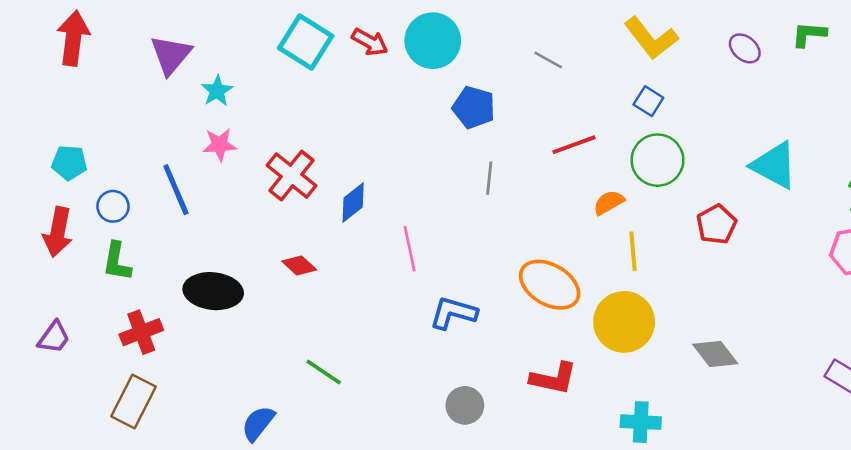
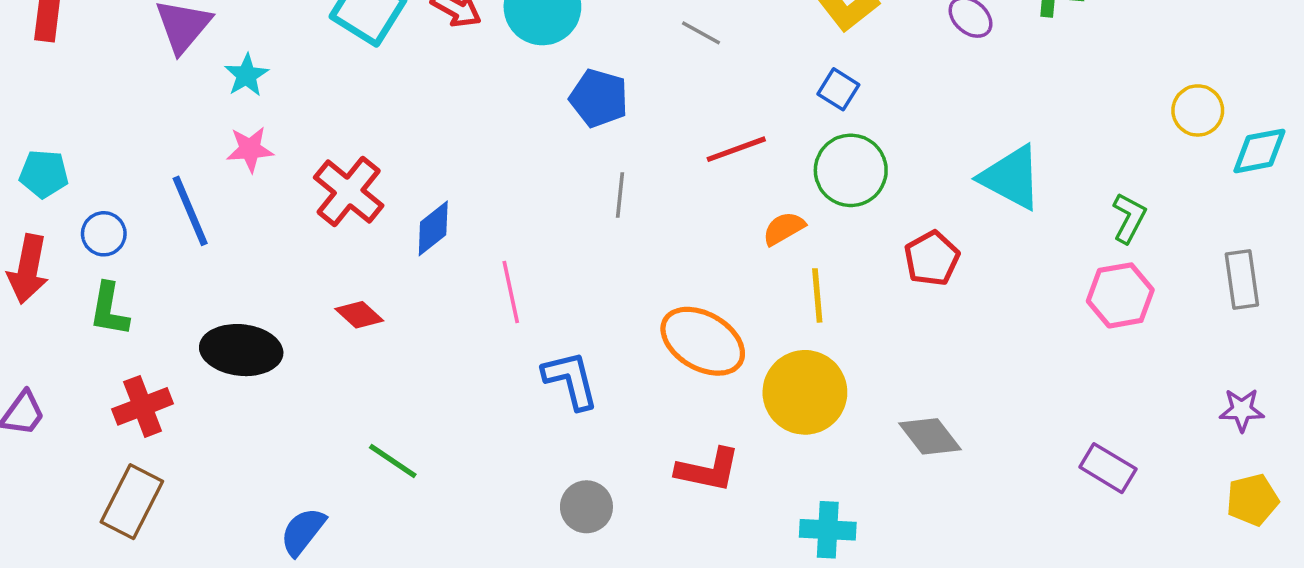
blue L-shape: (453, 313) -> (571, 380), turned 60

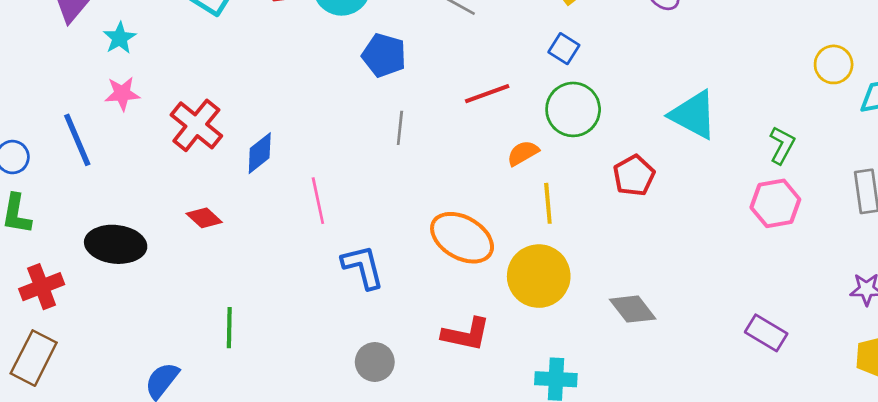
green line: (393, 461) -> (229, 328), turned 57

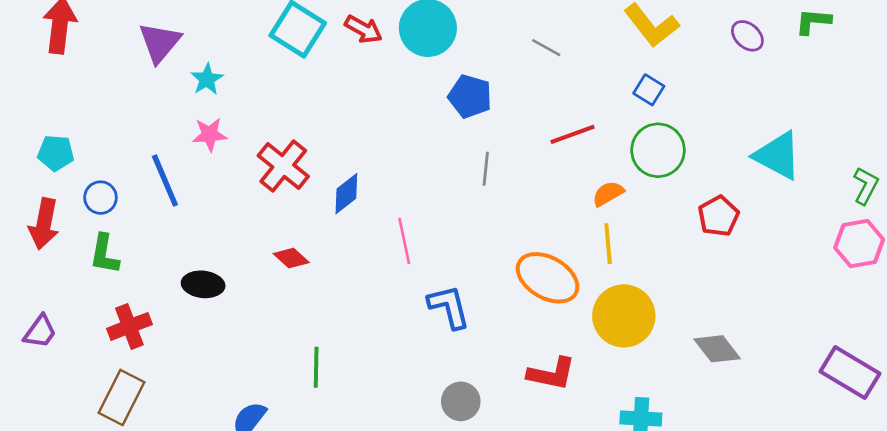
yellow line: (548, 203) -> (608, 244), moved
black ellipse: (116, 244) -> (203, 284), size x0.7
purple rectangle: (766, 333) -> (850, 372), size x1.4

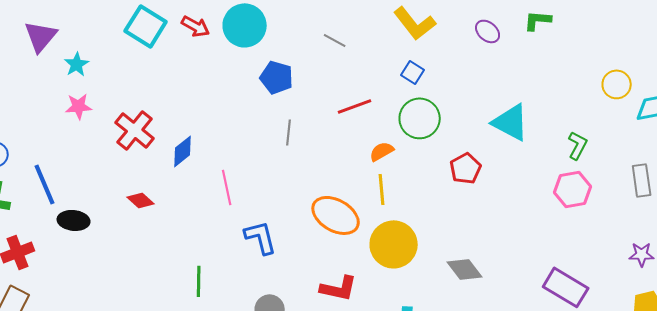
blue line: (165, 180) -> (45, 184), moved
green line: (316, 367) -> (199, 281), moved

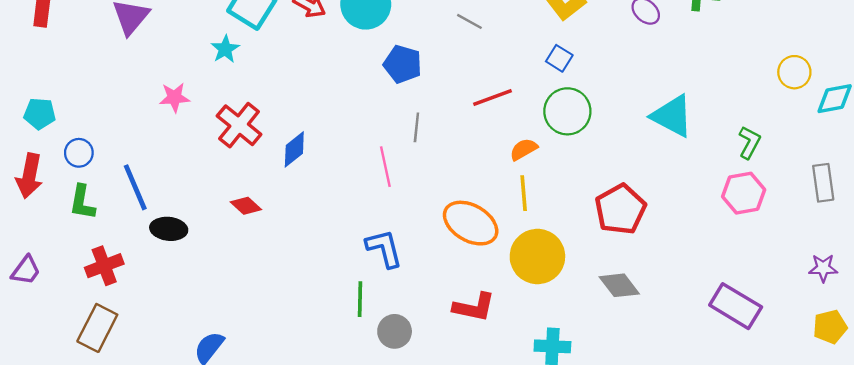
cyan star: (77, 64) -> (225, 49), moved
red pentagon: (466, 168) -> (620, 209), moved, size x1.4
pink line: (227, 187) -> (385, 167), moved
green line: (199, 281) -> (360, 299), moved

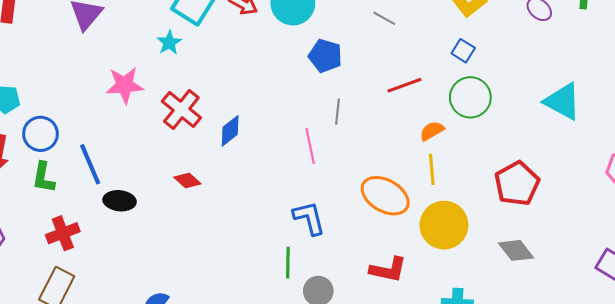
pink star: (174, 97) -> (125, 85), size x1.4
blue circle: (79, 153) -> (40, 134), size x1.4

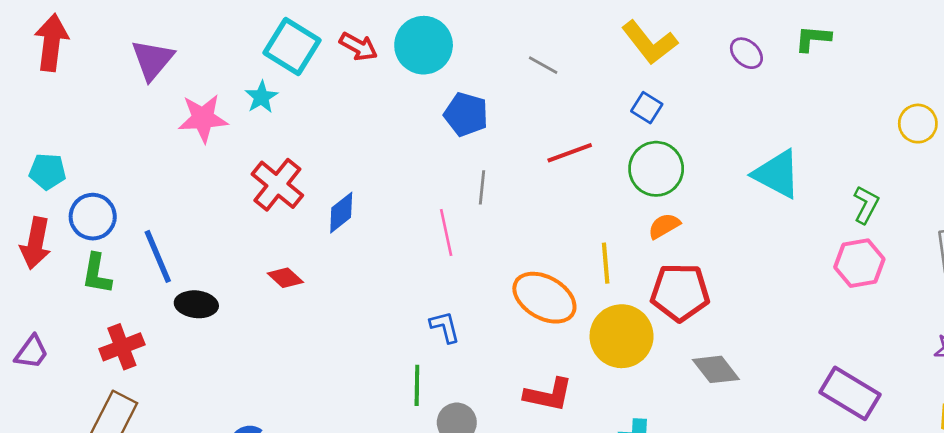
pink star: (125, 85) -> (203, 118), moved
orange semicircle: (432, 131) -> (664, 226), moved
red pentagon: (517, 184) -> (680, 292), moved, turned 30
blue L-shape: (309, 218) -> (445, 327), size x0.7

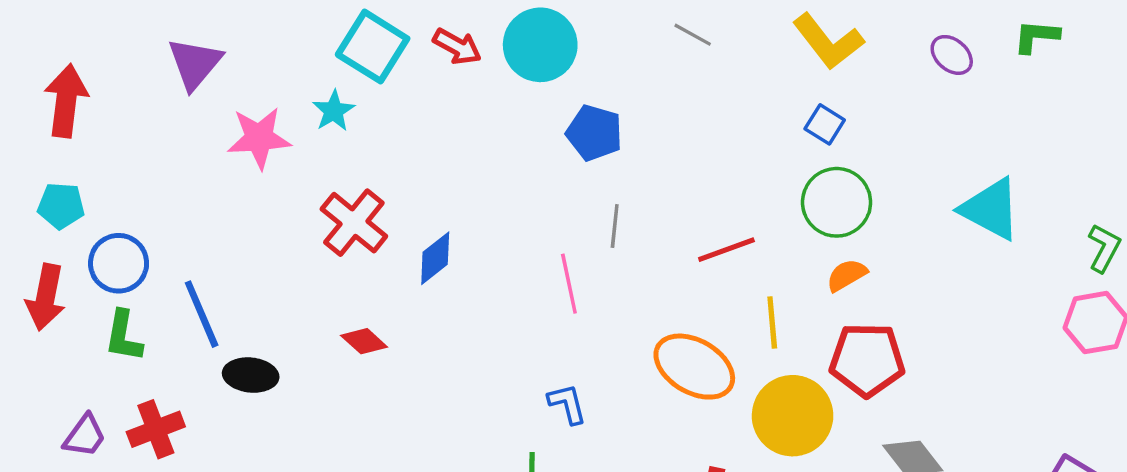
red arrow: (51, 43) -> (66, 101), moved
gray line: (543, 65) -> (693, 35), moved
red line: (570, 153) -> (726, 250), moved
purple trapezoid: (32, 352) -> (85, 436), moved

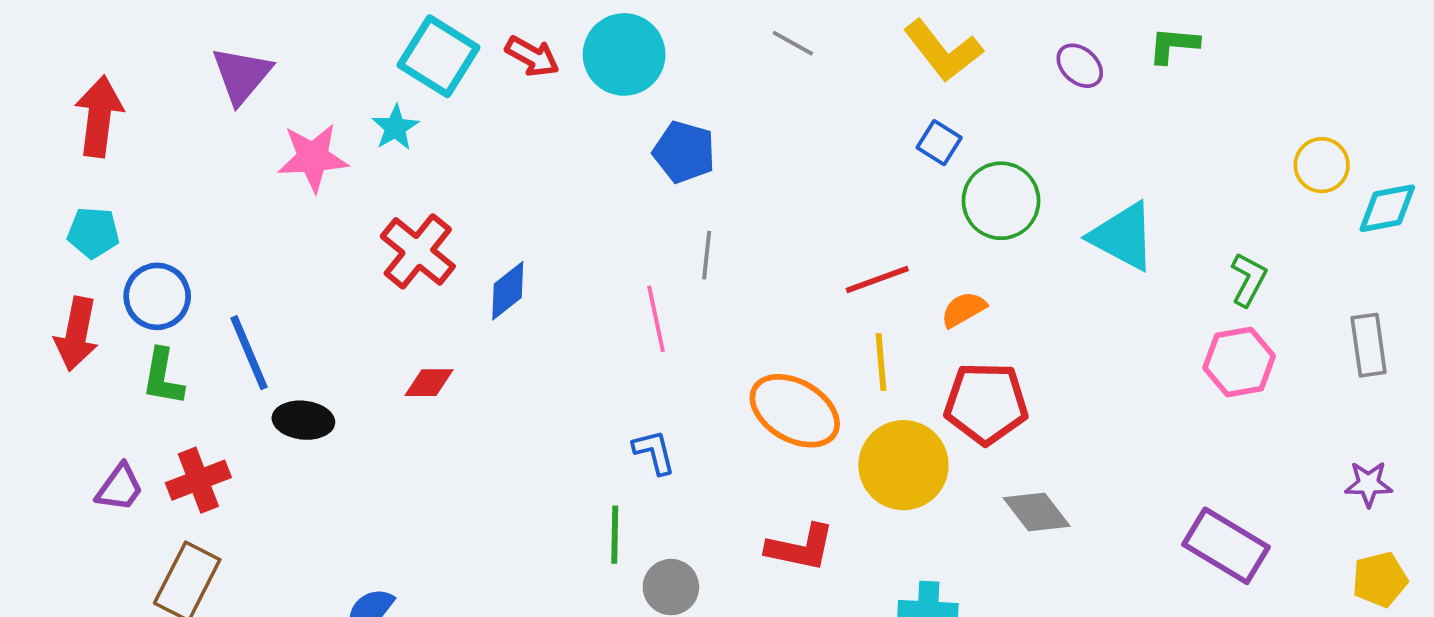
green circle: (837, 202) -> (1001, 201), moved
red line: (726, 250) -> (877, 279), moved
red diamond: (364, 341) -> (429, 383), turned -42

